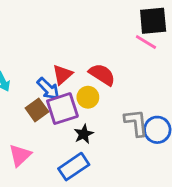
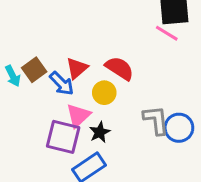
purple square: (62, 109) -> (63, 137), moved, turned 32
brown square: (37, 110) -> (34, 70), moved
pink triangle: (20, 155) -> (78, 116), moved

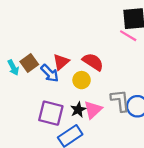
pink triangle: (78, 116) -> (93, 110), moved

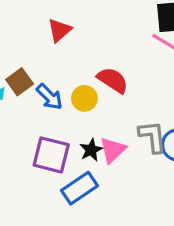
red triangle: (61, 62) -> (59, 30), moved
yellow circle: (82, 80) -> (84, 98), moved

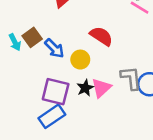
yellow circle: (84, 98) -> (80, 60), moved
blue rectangle: (79, 188) -> (52, 116), moved

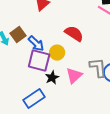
black star: (85, 88) -> (52, 78), moved
purple square: (56, 92) -> (39, 61), moved

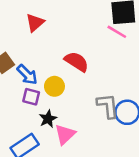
purple square: (39, 61) -> (31, 97), size x0.6
pink triangle: (74, 76) -> (65, 134), moved

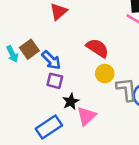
yellow circle: (54, 86) -> (105, 74), moved

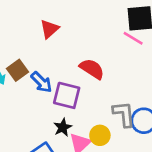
yellow circle: (105, 74) -> (100, 135), moved
purple square: (55, 81) -> (67, 95), moved, size x1.5

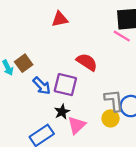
red triangle: (49, 29) -> (60, 19), moved, turned 30
blue arrow: (41, 82) -> (42, 86), moved
yellow circle: (100, 135) -> (111, 118), moved

